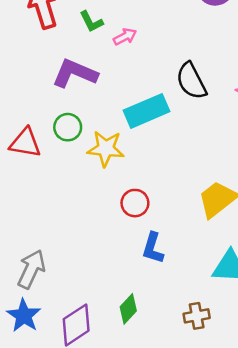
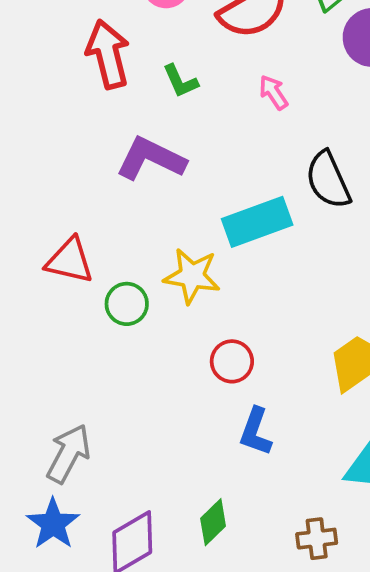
pink arrow: (125, 37) -> (273, 92), moved, turned -100
green circle: (68, 127) -> (127, 304), moved

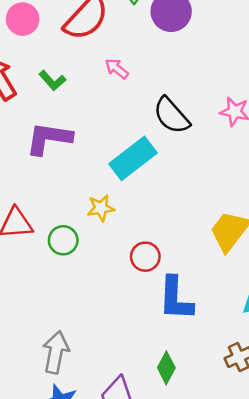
yellow star: (192, 276) -> (101, 208), size x0.7
blue L-shape: (256, 432) -> (176, 298), size x1.4

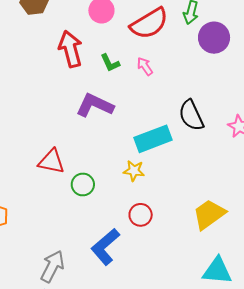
pink arrow: (117, 69) -> (145, 66), moved
yellow star: (101, 208) -> (134, 171), moved
blue L-shape: (176, 298) -> (105, 247), moved, turned 30

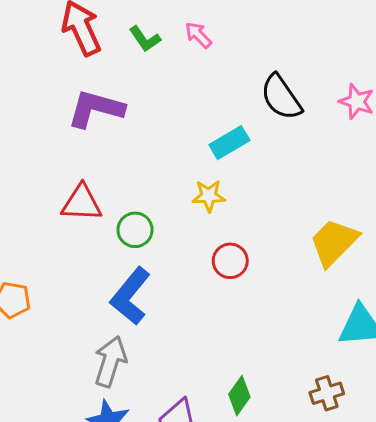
purple L-shape: (95, 105) -> (96, 109), moved
cyan rectangle: (153, 139) -> (229, 143), size x0.7
blue L-shape: (105, 247) -> (130, 296), moved

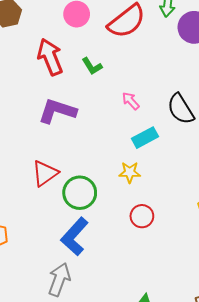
pink arrow: (198, 35) -> (131, 101), moved
red triangle: (82, 203) -> (45, 173), turned -40
green circle: (135, 230) -> (80, 193), size x1.4

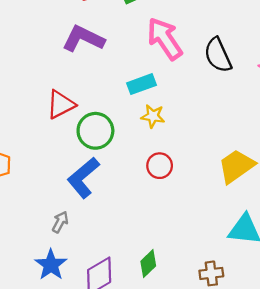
pink arrow: (131, 101) -> (165, 39), size x2.0
cyan rectangle: (145, 138) -> (141, 84), moved
gray arrow: (59, 279) -> (60, 222), size x0.6

